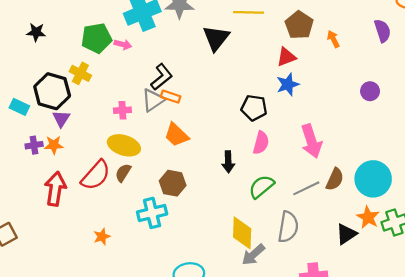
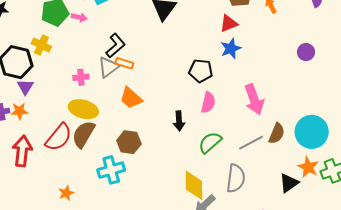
brown semicircle: (123, 173) -> (83, 134), size x1.6

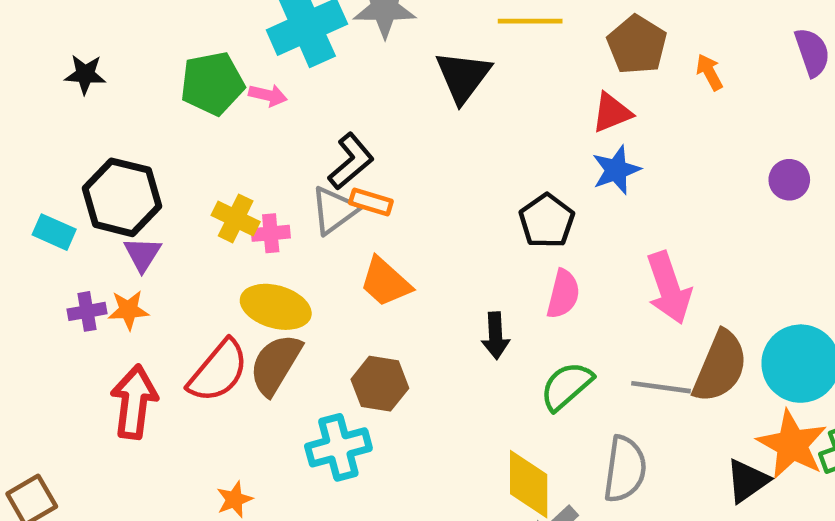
yellow cross: (41, 45) -> (236, 218), moved
black pentagon: (201, 71) -> (547, 221), turned 30
brown semicircle: (277, 133) -> (720, 367), size x1.5
gray line: (251, 143) -> (661, 387), turned 35
orange star: (308, 167) -> (792, 445), size x1.4

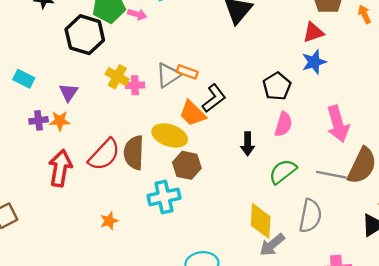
black L-shape: (351, 161) -> (214, 98), moved
black hexagon: (122, 197) -> (85, 35), moved
yellow ellipse: (276, 307) -> (170, 135), moved
brown semicircle: (276, 364) -> (134, 153), turned -32

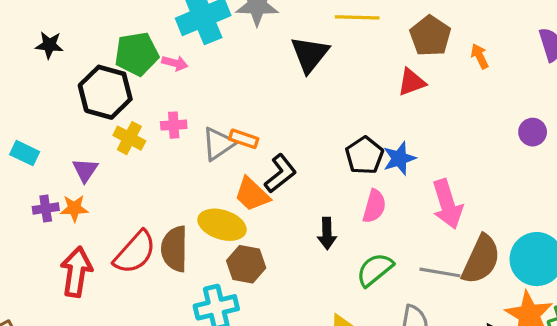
blue star: (314, 62) -> (399, 158), moved
yellow cross: (117, 77) -> (129, 138), moved
pink cross: (135, 85) -> (174, 125), moved

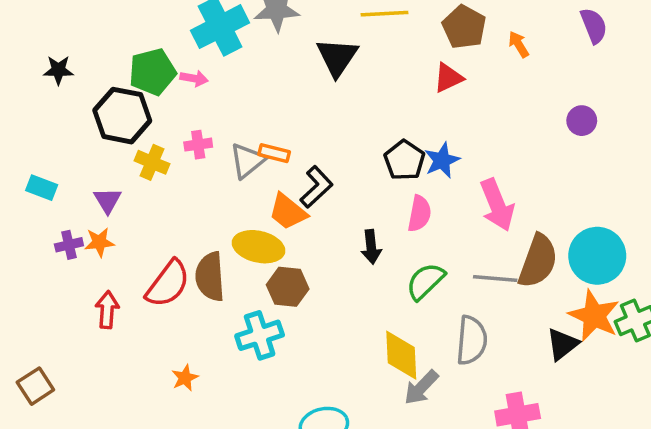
red arrow: (76, 272) -> (107, 310), size x0.7

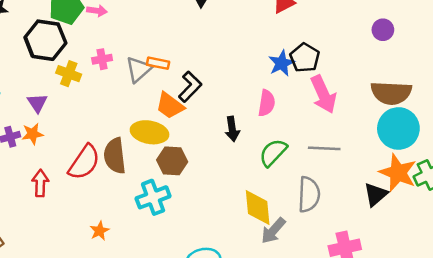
black pentagon: (404, 160) -> (305, 58), moved
brown semicircle: (538, 261) -> (391, 93), moved, turned 75

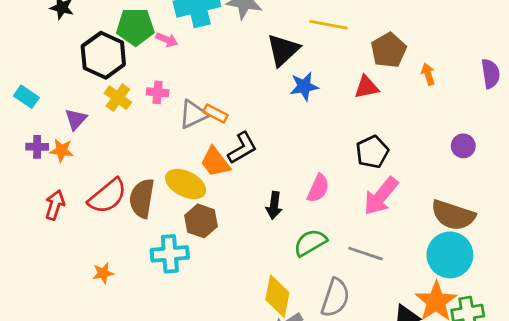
blue star: (281, 63) -> (304, 86), moved
pink arrow: (323, 94) -> (381, 196), turned 48

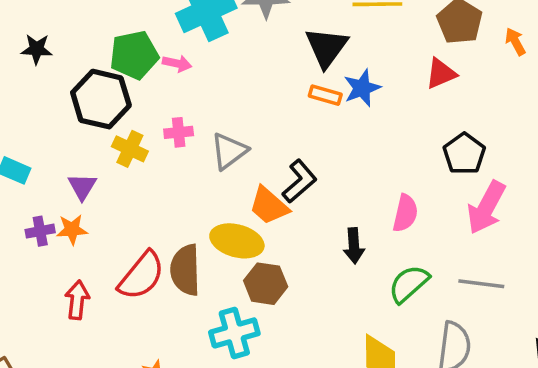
orange rectangle: (215, 113) -> (325, 95), moved

